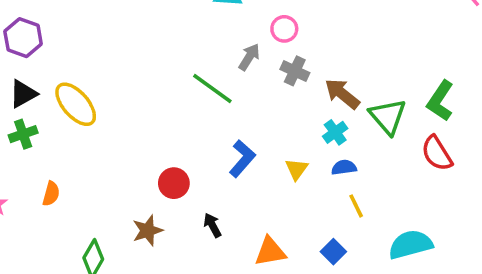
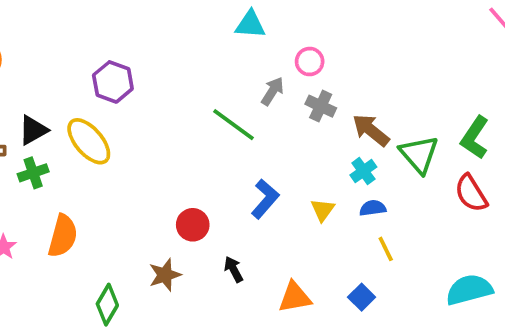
purple hexagon: (23, 38) -> (113, 82), moved
orange semicircle: (51, 194) -> (63, 236), size x1.6
cyan semicircle: (411, 245) -> (469, 290), moved

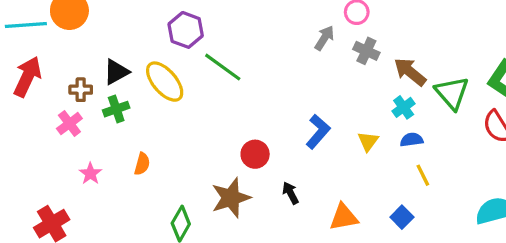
green line: (234, 125) -> (223, 67), moved
orange semicircle: (63, 236) -> (142, 164), size x0.6
brown star: (165, 275) -> (231, 198), size x1.4

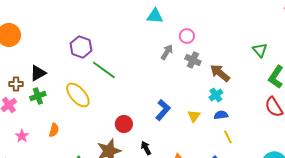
yellow ellipse: (165, 82) -> (78, 95), moved
green triangle: (452, 93) -> (260, 50), moved, size x0.7

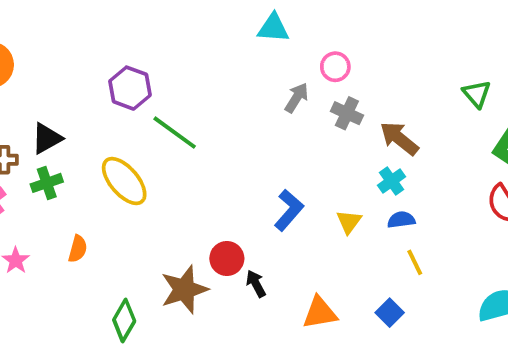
red circle: (124, 124) -> (227, 258), moved

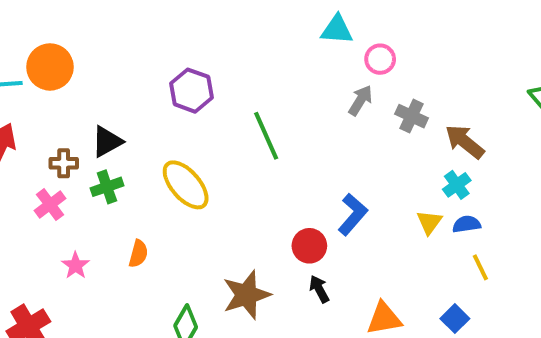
pink circle: (335, 67) -> (380, 59), moved
green line: (175, 133) -> (266, 136), moved, turned 30
yellow triangle: (349, 222) -> (429, 222), moved
red circle: (227, 258) -> (309, 246), moved

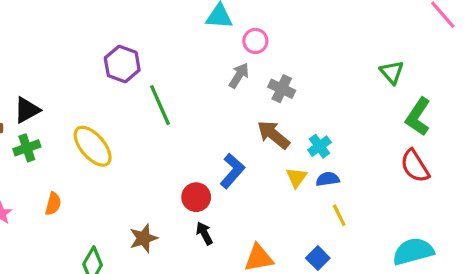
purple hexagon: (191, 91) -> (122, 64), moved
brown arrow: (465, 142) -> (273, 135), moved
brown star: (246, 295) -> (144, 238), size x0.7

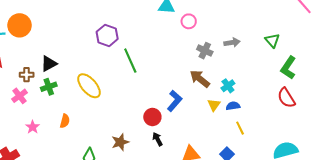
gray arrow: (239, 76) -> (232, 42), moved, turned 49

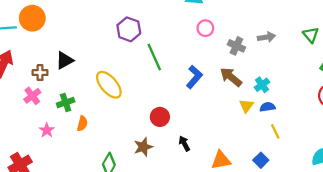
pink circle: (189, 21) -> (205, 28), moved
green cross: (49, 87) -> (66, 102), moved
blue L-shape: (175, 101) -> (194, 77), moved
red circle: (152, 117) -> (160, 117), moved

